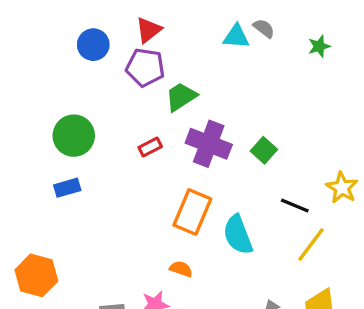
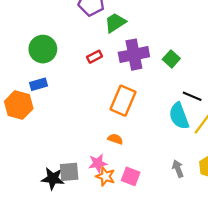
purple cross: (209, 144) -> (134, 55), turned -32
cyan semicircle: (238, 235) -> (179, 116), moved
orange hexagon: (36, 275) -> (19, 105), moved

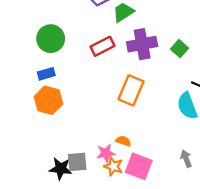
red rectangle: (94, 57) -> (102, 46), size x1.5
orange hexagon: (19, 105) -> (48, 100), moved
orange semicircle: (115, 139) -> (123, 141), moved
pink square: (131, 176) -> (139, 166), size x1.4

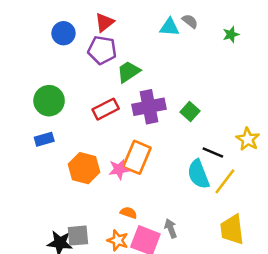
orange hexagon: (48, 100) -> (84, 168), moved
pink star: (106, 153) -> (119, 169), moved
gray arrow: (186, 159) -> (171, 228), moved

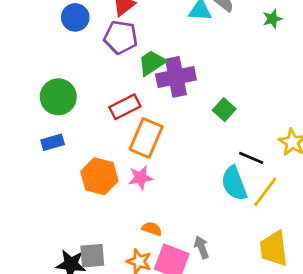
purple cross: (149, 107) -> (176, 77), moved
orange rectangle: (137, 157) -> (146, 138), moved

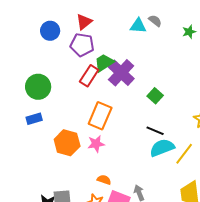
purple cross: (176, 77) -> (121, 73), turned -36
red rectangle: (125, 107) -> (89, 76), moved, turned -30
black line: (251, 158) -> (155, 131), moved
cyan semicircle: (234, 183) -> (162, 148), turned 90

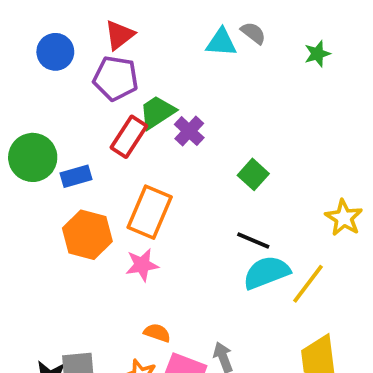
purple cross: (121, 73) -> (189, 131), size x0.6
blue rectangle: (34, 119) -> (76, 176), moved
orange hexagon: (67, 143) -> (87, 235), moved

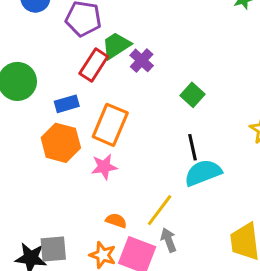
blue rectangle: (76, 176) -> (67, 104), moved
black line: (253, 240) -> (192, 147), turned 55
yellow line: (308, 284) -> (160, 210), moved

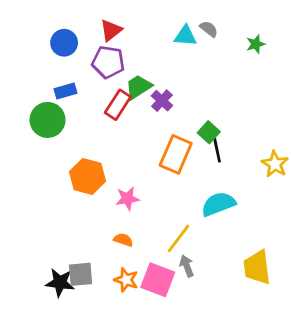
blue rectangle: (67, 104) -> (65, 91), moved
orange rectangle: (110, 125) -> (176, 154), moved
black line: (192, 147) -> (217, 150), moved
orange semicircle: (116, 221) -> (123, 240), moved

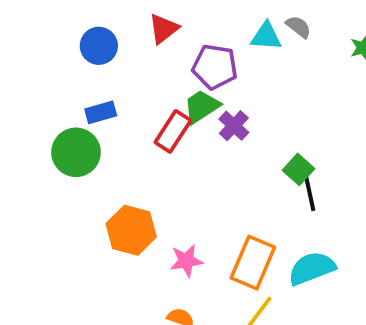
purple pentagon: (108, 62) -> (215, 67), moved
orange rectangle: (176, 154) -> (253, 263), moved

